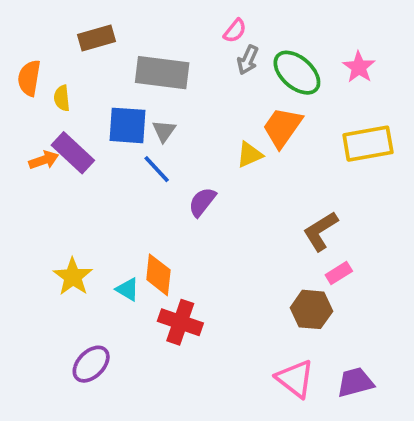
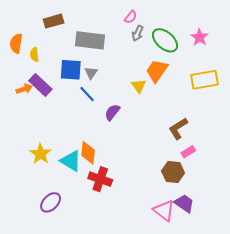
yellow triangle: (250, 155) -> (139, 86), turned -42
cyan triangle: (128, 289) -> (71, 161), size x1.6
purple trapezoid: (355, 382) -> (184, 203), moved, turned 50

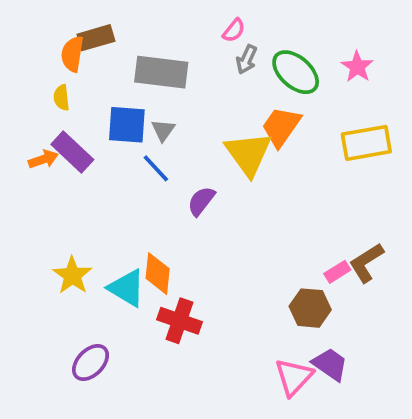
orange semicircle: (16, 43) -> (72, 54), moved
yellow triangle: (139, 86) -> (248, 154), size x1.8
brown L-shape: (178, 128) -> (366, 263), moved
pink triangle: (164, 211) -> (294, 377), turned 35

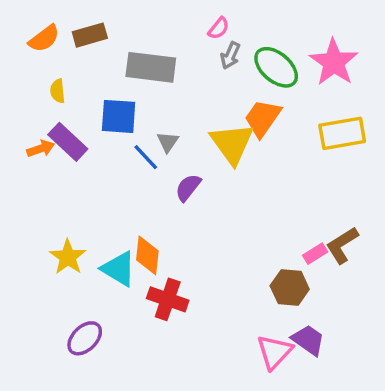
orange semicircle: (72, 54) -> (44, 38), moved, turned -136
pink star: (357, 67) -> (334, 62), size x1.6
gray triangle: (163, 130) -> (168, 142), moved

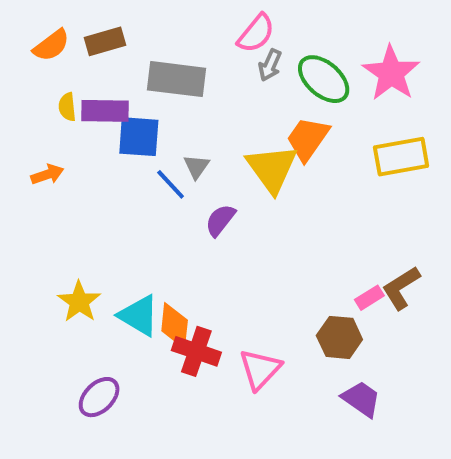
pink semicircle: (219, 28) -> (256, 33), size x1.5
purple rectangle: (68, 142) -> (105, 111), moved, turned -42
orange diamond: (147, 255) -> (175, 326), moved
pink triangle: (274, 352) -> (260, 369), moved

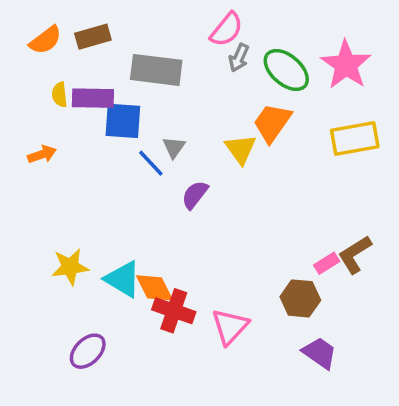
yellow triangle: (272, 169) -> (241, 149), size x0.7
yellow star: (79, 302) -> (70, 267), turned 30
orange diamond: (175, 326) -> (154, 288), turned -33

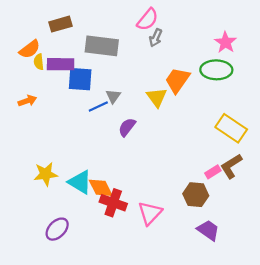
orange semicircle: (45, 40) -> (30, 49), moved
pink star: (346, 65) -> (225, 42), size x0.7
green ellipse: (286, 70) -> (216, 70), moved, turned -40
yellow rectangle: (355, 139) -> (231, 128), moved, turned 44
blue line: (151, 163) -> (98, 107), turned -72

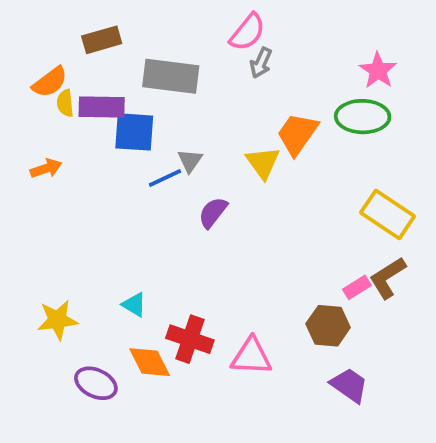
yellow star: (46, 174) -> (58, 320), moved
cyan triangle: (80, 182) -> (134, 305), size x0.6
orange diamond: (101, 188) -> (150, 362), moved
pink triangle: (150, 213) -> (251, 356), turned 50
purple ellipse: (57, 229) -> (96, 383), turned 70

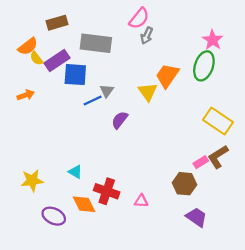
yellow semicircle: (65, 103) -> (36, 58), turned -32
purple rectangle: (102, 107) -> (57, 60), turned -35
green ellipse: (363, 117) -> (204, 66), turned -72
pink triangle: (251, 356) -> (141, 201), size x0.6

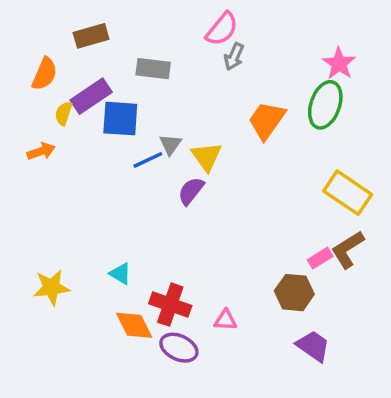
gray rectangle: (96, 43) -> (153, 69), size x0.7
orange semicircle: (28, 46) -> (45, 74), turned -30
yellow semicircle: (36, 58) -> (64, 113), moved, turned 56
yellow triangle: (148, 92) -> (206, 156), moved
purple ellipse: (54, 216) -> (179, 348), moved

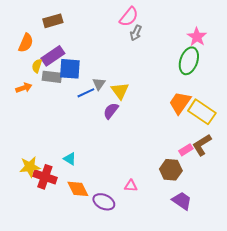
gray rectangle: (153, 69) -> (52, 77), moved
orange trapezoid: (267, 120) -> (180, 103), moved
red cross: (170, 305) -> (45, 177), moved

